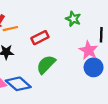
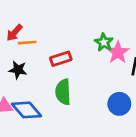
pink star: (89, 50) -> (118, 52), moved
green semicircle: (46, 64) -> (63, 92), turned -55

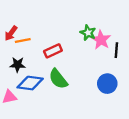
green semicircle: (63, 92) -> (58, 79), turned -30
blue diamond: (27, 110) -> (30, 83), moved, turned -35

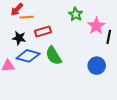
green star: (88, 33) -> (76, 14), moved
red rectangle: (53, 51) -> (43, 31), moved

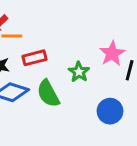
green star: (76, 14) -> (79, 72), moved

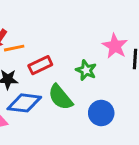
blue circle: (110, 111) -> (101, 113), moved

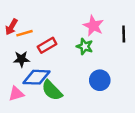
pink star: (115, 46) -> (93, 26), moved
green semicircle: (60, 97) -> (52, 90), moved

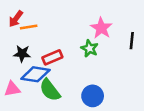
red rectangle: (47, 45) -> (52, 57), moved
blue circle: (100, 80) -> (93, 96), moved

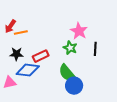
black line: (132, 41) -> (95, 49), moved
green semicircle: (50, 90) -> (67, 73), moved

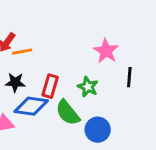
green star: (70, 48) -> (88, 87), moved
red rectangle: (41, 56) -> (50, 86), turned -49
green semicircle: (67, 73) -> (68, 113), moved

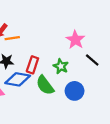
black line: (129, 77) -> (92, 60), turned -56
blue circle: (98, 130) -> (75, 91), moved

